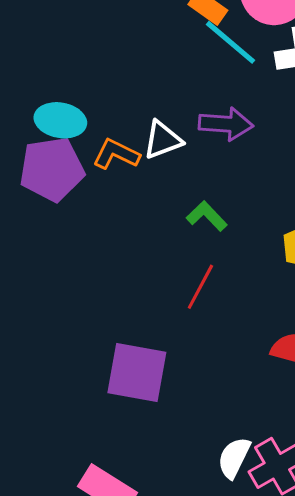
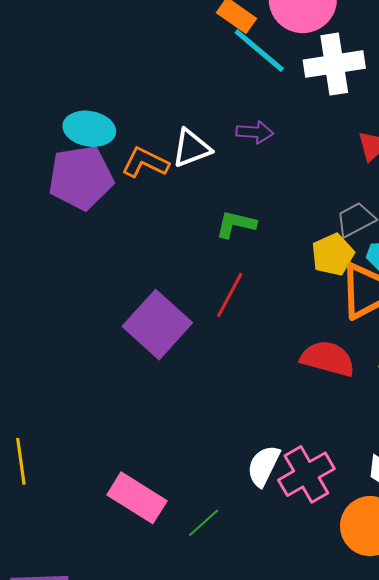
purple arrow: (226, 124) -> (255, 132), size x0.7
green L-shape: (207, 216) -> (236, 224), turned -33
purple square: (137, 373) -> (157, 325), moved, turned 32

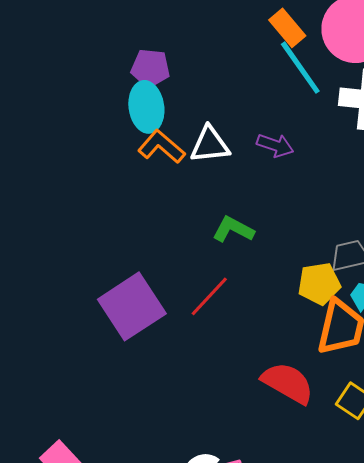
cyan ellipse: (89, 129) -> (146, 107), moved, turned 57
purple pentagon: (81, 178) -> (150, 68), moved, size x0.6

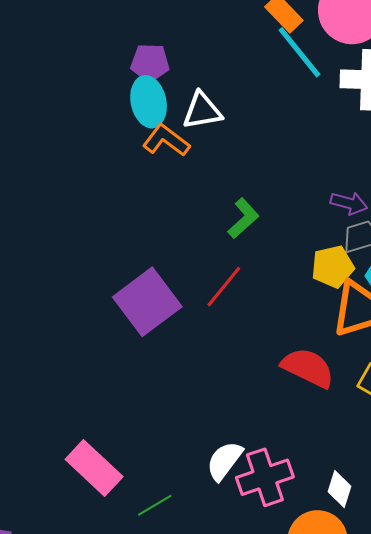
white triangle: (210, 145) -> (202, 111), moved
purple arrow: (275, 145) -> (349, 203), moved
green L-shape: (233, 229) -> (243, 218), turned 114

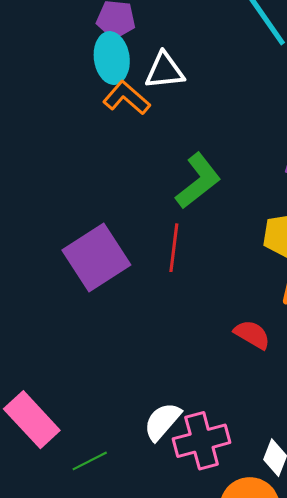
green L-shape: (243, 218) -> (198, 181), size x1.4
red line: (224, 287) -> (174, 248), turned -36
red semicircle: (308, 368) -> (252, 334), size x0.7

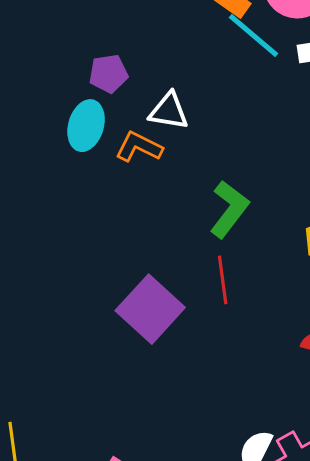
cyan ellipse: (112, 58) -> (86, 126), moved, turned 39
white triangle: (165, 71) -> (169, 111), turned 30

